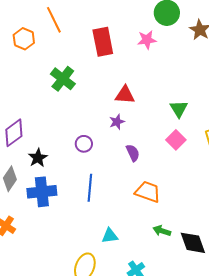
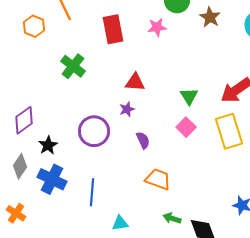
purple circle: (84, 144) -> (94, 131), size x1.8
blue line: (90, 188) -> (92, 192), moved
blue cross: (42, 192) -> (52, 179), turned 32

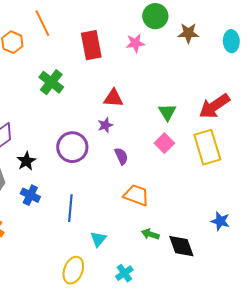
brown star: (210, 17) -> (188, 33), turned -30
blue cross: (52, 179) -> (30, 195), size x0.7
cyan triangle: (120, 223) -> (98, 239), turned -42

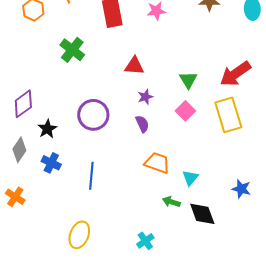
purple star: (105, 125) -> (145, 97), moved
cyan triangle: (98, 239) -> (190, 178), moved
yellow ellipse: (73, 270) -> (79, 235), moved

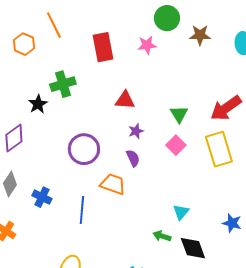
green cross: (72, 50) -> (63, 84), turned 35
black star: (47, 129) -> (38, 104), moved
orange trapezoid: (157, 163) -> (113, 184), moved

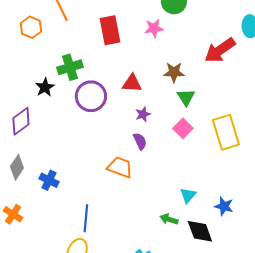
brown star: (200, 35) -> (174, 72), moved
red arrow: (226, 108) -> (220, 50), moved
purple circle: (84, 149) -> (91, 96), moved
blue line: (82, 210) -> (86, 218), moved
blue star: (232, 223) -> (224, 206), moved

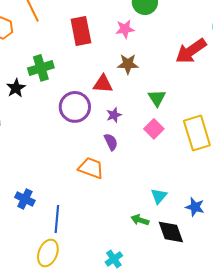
brown star: (174, 72) -> (128, 64), moved
purple circle: (91, 96) -> (75, 107), moved
blue cross: (49, 180) -> (25, 199), moved

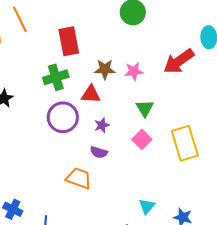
pink star: (125, 29) -> (134, 71), moved
brown star: (128, 64) -> (105, 69), moved
green cross: (41, 68) -> (56, 77), moved
purple semicircle: (111, 142) -> (99, 152), turned 132

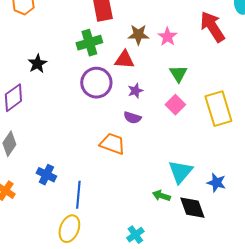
red arrow: (179, 61) -> (212, 27), turned 92
pink star: (134, 71) -> (167, 37), turned -30
cyan triangle: (147, 206) -> (180, 172), size x1.5

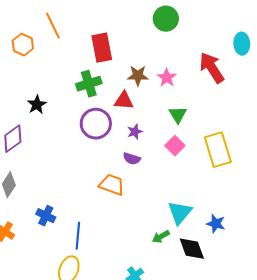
green arrow: (161, 196) -> (161, 237), turned -48

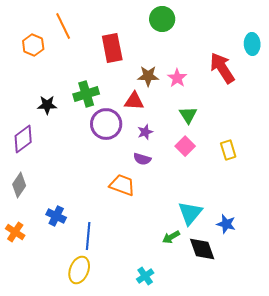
green circle: (166, 19) -> (162, 19), moved
green cross: (89, 84) -> (86, 94), moved
black star: (37, 105) -> (47, 105), turned 30
yellow rectangle: (218, 150) -> (228, 150), size x0.6

